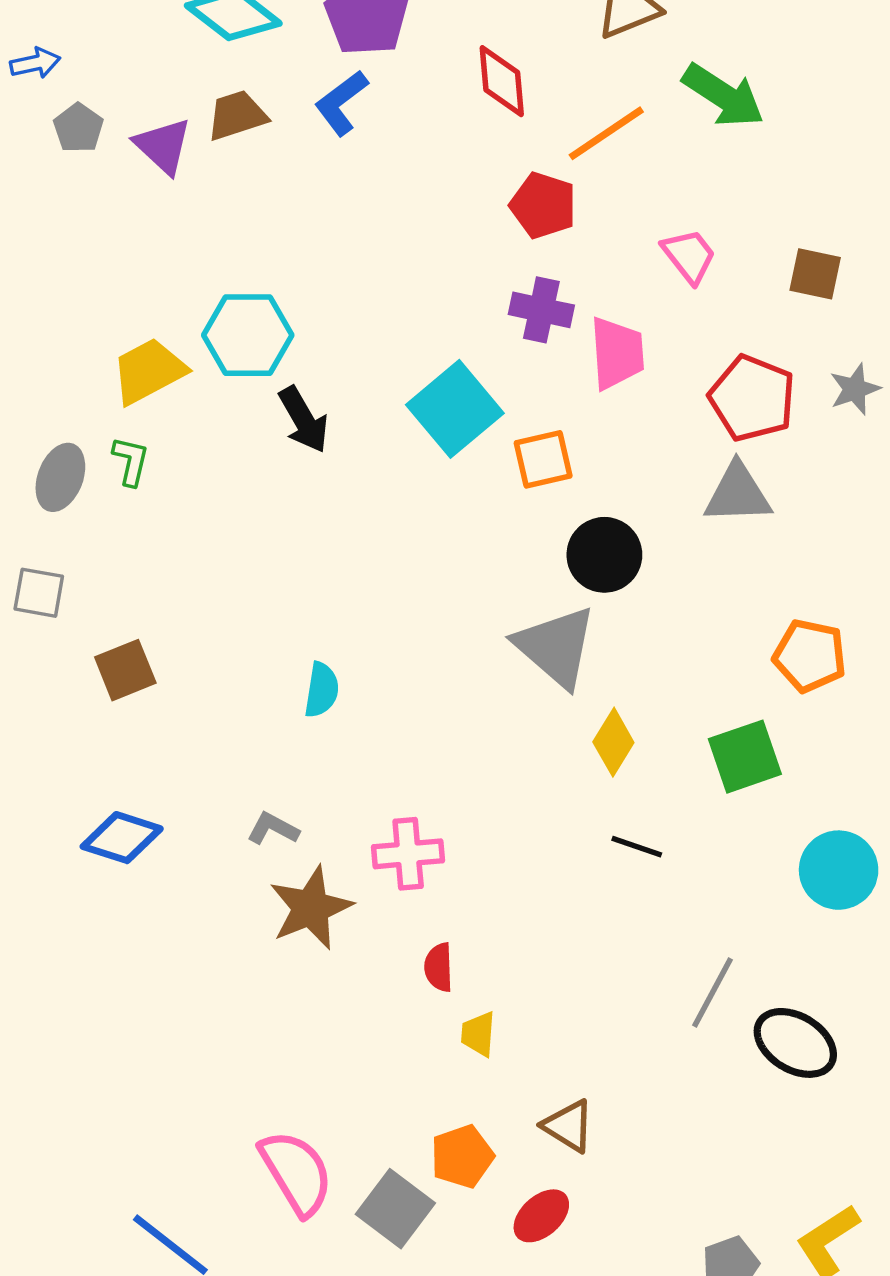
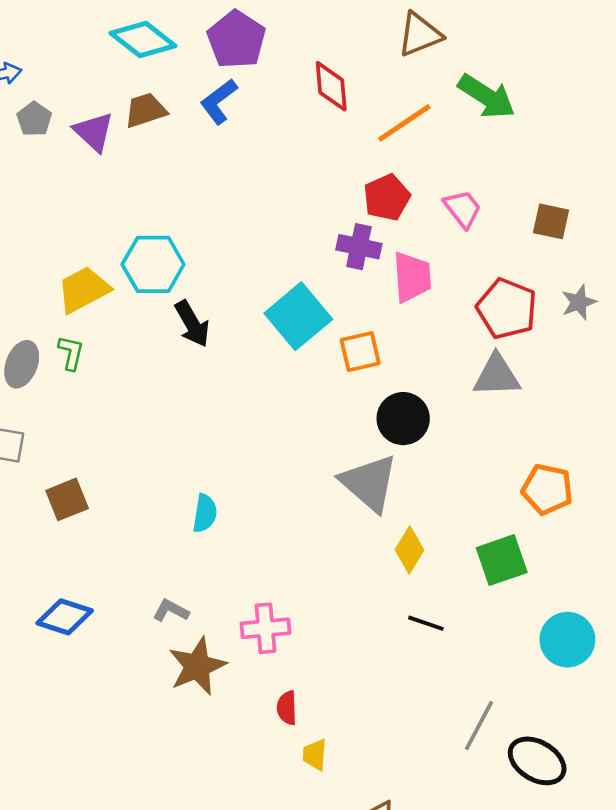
red pentagon: (543, 205) -> (387, 197), moved, turned 30

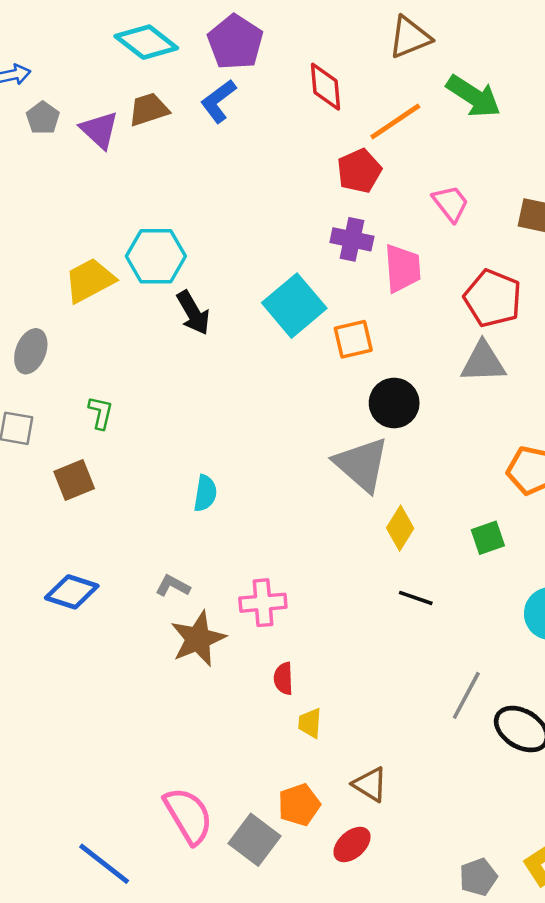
red pentagon: (387, 197) -> (359, 171), moved
green L-shape: (71, 353) -> (101, 413), moved
green square: (502, 560) -> (488, 538), size x0.7

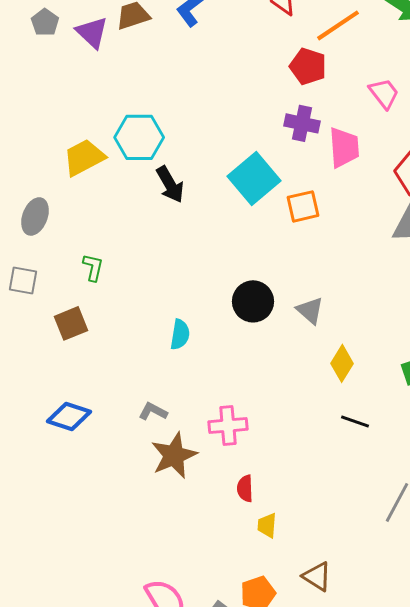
red pentagon: (359, 171) -> (308, 66), turned -30
black circle: (394, 403) -> (253, 301), moved
gray triangle: (362, 464) -> (310, 310), size x0.6

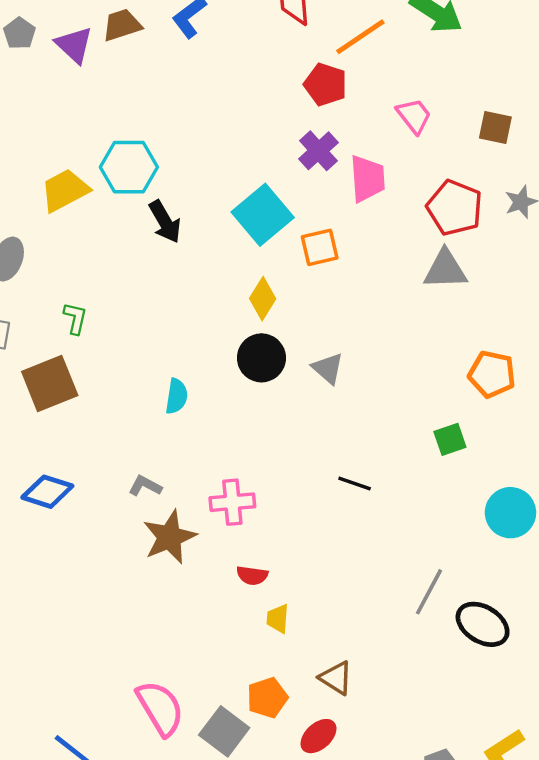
purple cross: (302, 123) -> (318, 151), turned 36
brown square: (71, 323) -> (50, 383), size x1.4
yellow diamond: (342, 363) -> (263, 299), moved
black line: (355, 421) -> (355, 484), moved
red semicircle: (245, 488) -> (252, 575), turned -80

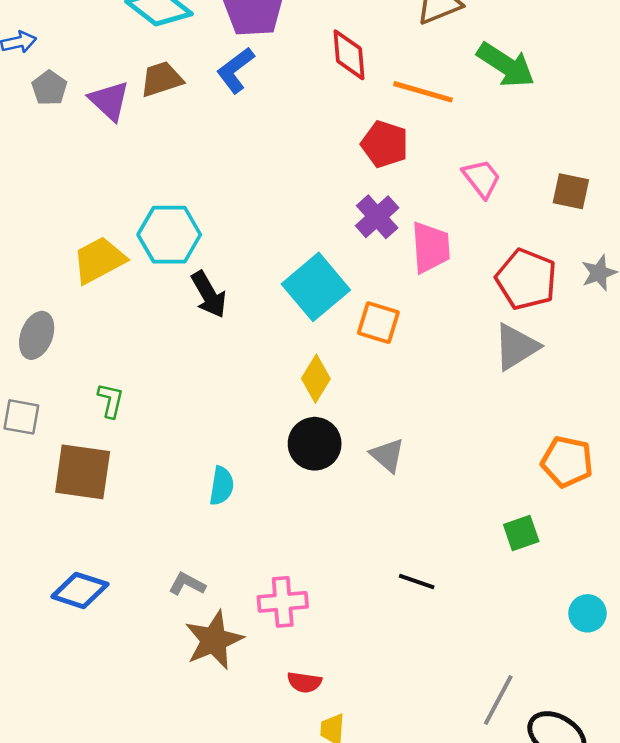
orange line: (360, 37) -> (423, 92), turned 50
orange square: (320, 247) -> (378, 323), turned 30
gray triangle: (445, 269) -> (516, 347), turned -30
brown square: (50, 383) -> (83, 472), turned 30
cyan circle: (510, 513) -> (587, 613), size x0.7

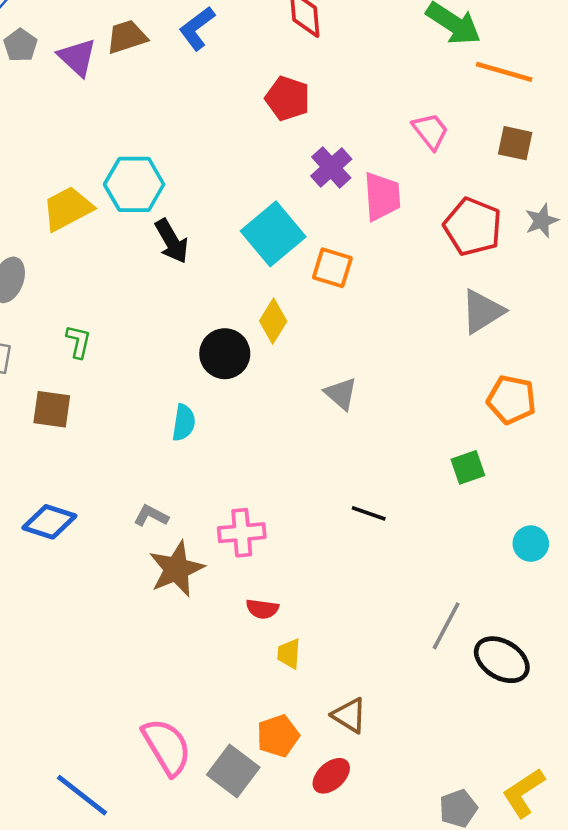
orange line: (423, 92) -> (504, 72), moved
red pentagon: (385, 144) -> (288, 98), moved
gray triangle: (516, 347) -> (482, 311), moved
black circle: (315, 444) -> (225, 354), moved
brown square: (83, 472) -> (52, 409), size x0.7

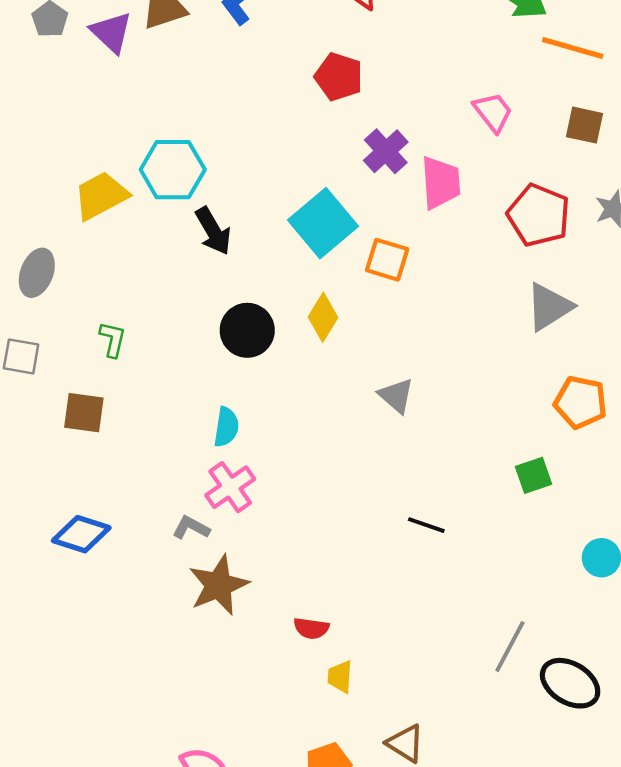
black circle: (225, 354) -> (247, 330), moved
pink cross: (242, 533) -> (230, 487), moved, turned -30

